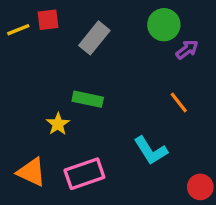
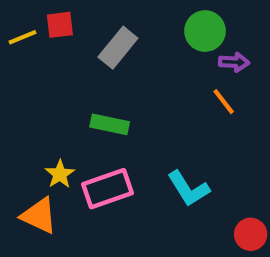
purple arrow: (187, 50) -> (234, 62), turned 40
orange line: (179, 102) -> (224, 102), moved
yellow star: (58, 124) -> (60, 174), moved
pink rectangle: (84, 174) -> (108, 189), moved

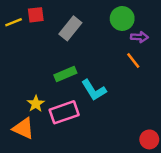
green rectangle: (110, 124) -> (65, 74), turned -35
cyan L-shape: (188, 189) -> (94, 90), moved

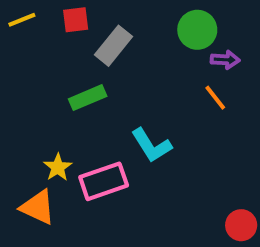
red square: (36, 15) -> (76, 20), moved
yellow line: (14, 22) -> (22, 20), moved
green rectangle: (65, 74) -> (88, 98), moved

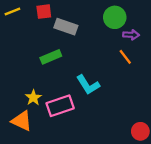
gray rectangle: (114, 46) -> (66, 27), turned 70

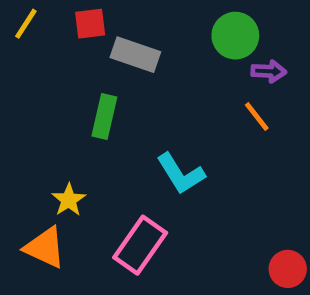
yellow line: (12, 12) -> (26, 24), turned -35
green rectangle: (51, 57) -> (104, 117), turned -54
pink rectangle: (60, 106) -> (140, 245), moved, turned -36

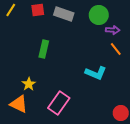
gray rectangle: (135, 55) -> (64, 14), moved
orange line: (257, 117) -> (116, 49), moved
cyan L-shape: (181, 174) -> (96, 73), moved, turned -35

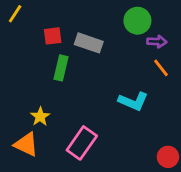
red square: (38, 10) -> (53, 36), moved
gray rectangle: (64, 14) -> (89, 43), moved

